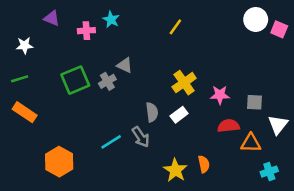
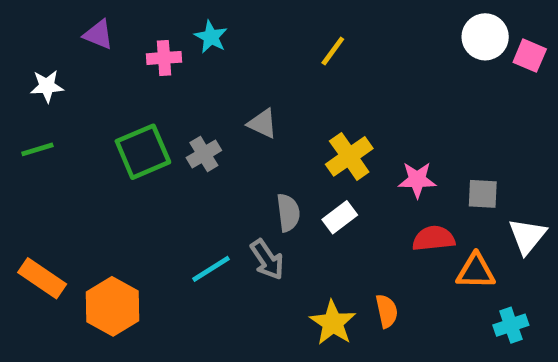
gray triangle: (125, 65) -> (262, 124), moved
orange rectangle: (25, 112) -> (42, 278), moved

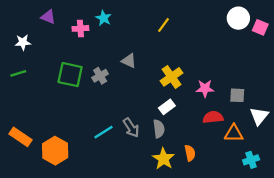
green square: (143, 152) -> (70, 75), turned 35
gray semicircle: (288, 213) -> (159, 129), moved

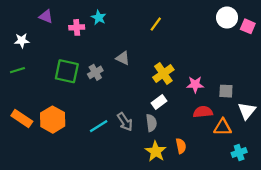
orange rectangle: (21, 137) -> (22, 118), moved
orange hexagon: (55, 151) -> (53, 120), moved

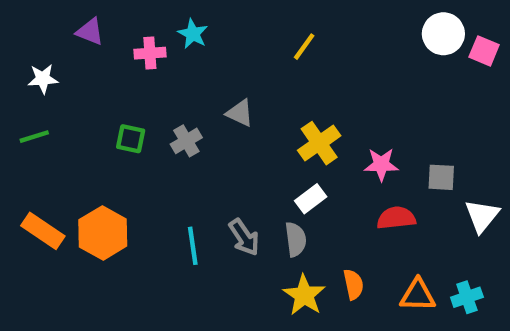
green square: (67, 71) -> (131, 139), size x0.6
cyan line: (99, 126) -> (193, 246), turned -66
orange triangle: (223, 127) -> (418, 295), moved

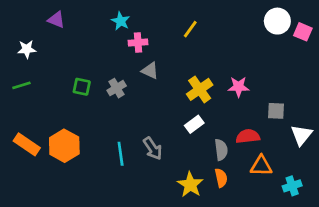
pink cross: (150, 53) -> (138, 43), moved
pink star: (381, 164) -> (238, 87), moved
gray semicircle: (296, 239) -> (221, 150), moved
orange triangle: (418, 295) -> (261, 166), moved

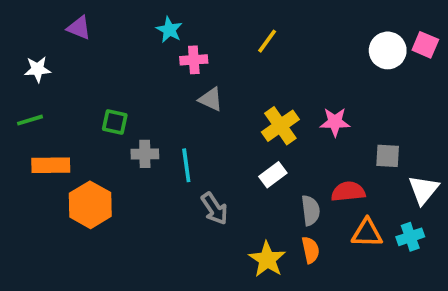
white circle: (277, 21) -> (388, 50), moved
gray cross: (117, 88) -> (145, 154), moved, turned 30
orange rectangle: (27, 144) -> (51, 165), moved, turned -35
cyan line: (121, 154) -> (186, 165), moved
cyan cross: (292, 186) -> (410, 237), moved

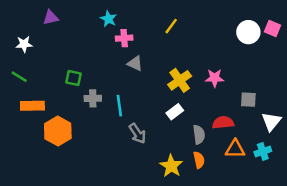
purple triangle: (79, 28) -> (51, 18), turned -35
green line: (30, 120) -> (19, 77), turned 49

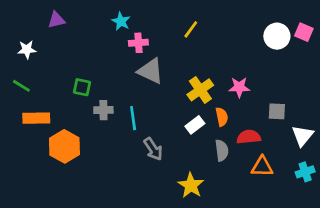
gray triangle: (135, 63) -> (151, 71), size x1.5
cyan cross: (263, 151) -> (305, 172), moved
orange semicircle: (199, 160) -> (222, 117), moved

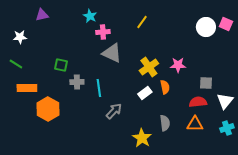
red semicircle: (249, 137) -> (198, 102), moved
gray arrow: (153, 149) -> (114, 111), turned -102
gray semicircle: (222, 150) -> (165, 123), moved

